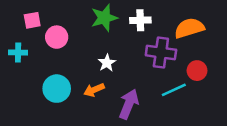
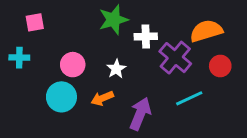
white cross: (140, 20) -> (146, 36), moved
pink circle: (57, 37) -> (73, 65), moved
purple cross: (161, 53) -> (175, 58), turned 32
red circle: (197, 71) -> (220, 66), moved

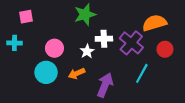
white cross: (146, 36) -> (104, 39), moved
cyan line: (189, 98) -> (142, 73), turned -36

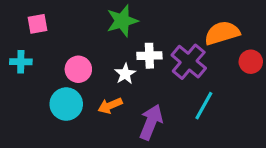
red circle: (165, 49) -> (251, 62), moved

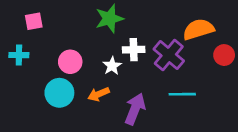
cyan line: (204, 106) -> (182, 94), turned 60

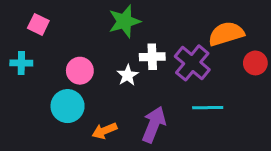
pink square: (34, 21) -> (38, 24), turned 36
orange arrow: (99, 94) -> (104, 131), moved

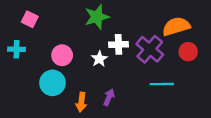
red circle: (255, 63) -> (188, 52), moved
purple arrow: (154, 125) -> (109, 97), moved, size x0.6
orange arrow: (104, 131) -> (81, 102), turned -60

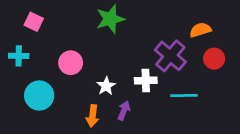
orange semicircle: (176, 26) -> (200, 30), size x0.7
white cross: (119, 44) -> (146, 80), moved
white star: (99, 59) -> (106, 86), moved
cyan circle: (52, 83) -> (39, 96), moved

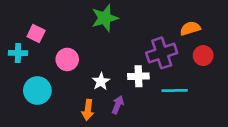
pink square: (34, 22) -> (36, 34), moved
purple cross: (170, 56) -> (162, 53), turned 32

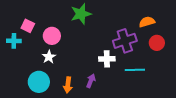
pink circle: (67, 59) -> (52, 36), moved
white star: (101, 81) -> (49, 57), moved
cyan circle: (37, 91) -> (39, 82), moved

